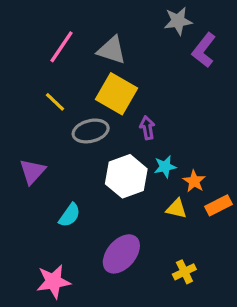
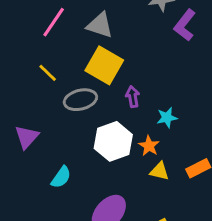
cyan star: (165, 167) -> (167, 118), moved
orange star: (194, 181) -> (149, 146), moved

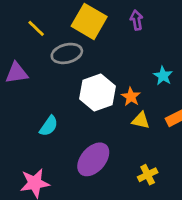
purple arrow: (133, 97) -> (136, 20), moved
cyan star: (167, 118) -> (163, 76), moved, turned -30
purple triangle: (27, 137) -> (17, 73), moved, turned 40

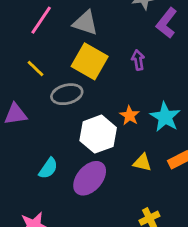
cyan star: (163, 76) -> (165, 117), size x1.5
orange star: (131, 97) -> (130, 116), moved
purple ellipse: (93, 159) -> (90, 178), moved

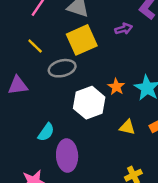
purple arrow: (138, 60) -> (124, 29), moved, turned 84
yellow square: (90, 61) -> (82, 40), turned 36
purple ellipse: (90, 178) -> (67, 156), moved, turned -44

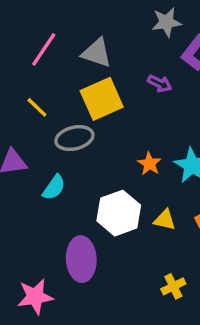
purple arrow: (124, 29) -> (160, 84), turned 42
white hexagon: (89, 103) -> (119, 213), moved
cyan semicircle: (46, 132) -> (54, 187), moved

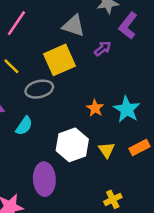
gray triangle: (97, 53) -> (74, 26), moved
purple arrow: (160, 84) -> (103, 48), turned -66
yellow triangle: (165, 220) -> (106, 150), turned 42

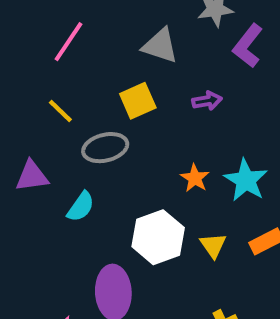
purple arrow: (103, 48) -> (207, 101), moved, turned 30
yellow square: (60, 60) -> (138, 101), size x0.7

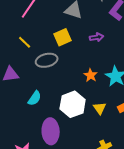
cyan semicircle: (81, 207) -> (35, 98), moved

